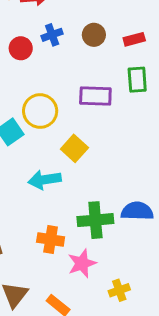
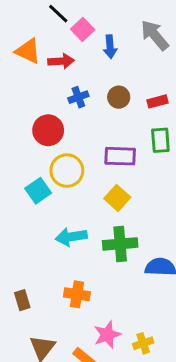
red circle: (21, 48) -> (48, 130), moved, size x1.4
yellow square: (74, 148) -> (117, 198), moved
green cross: (95, 220) -> (120, 244), moved
pink star: (82, 263) -> (107, 335), moved

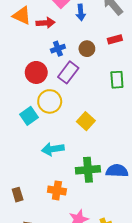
red rectangle: (158, 101) -> (115, 39), moved
purple rectangle: (120, 156) -> (68, 72), moved, turned -55
green cross: (120, 244) -> (88, 170), moved

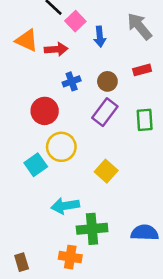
purple rectangle: (68, 72) -> (105, 112), moved
green cross: (88, 170) -> (92, 229), moved

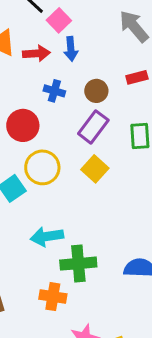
blue arrow: (100, 37) -> (71, 49), moved
blue cross: (72, 81) -> (54, 91), turned 36
yellow square: (106, 171) -> (95, 169), moved

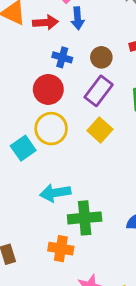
red circle: (23, 125) -> (48, 89), moved

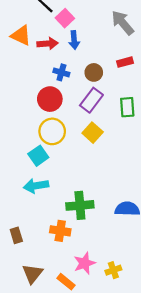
cyan square: (23, 148) -> (38, 156), moved
cyan arrow: (55, 193) -> (36, 186), moved

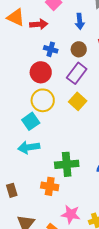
blue arrow: (74, 40) -> (80, 21), moved
pink star: (85, 263) -> (71, 214), turned 30

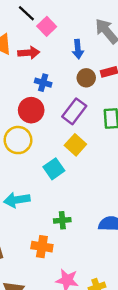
brown circle: (79, 49) -> (86, 78), moved
yellow circle: (43, 100) -> (18, 140), moved
cyan square: (31, 121) -> (54, 169), moved
green cross: (67, 164) -> (62, 220), size x0.6

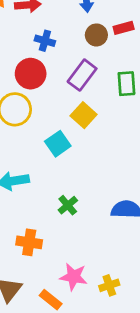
green cross: (62, 220) -> (68, 205), turned -35
orange cross: (42, 247) -> (29, 242), moved

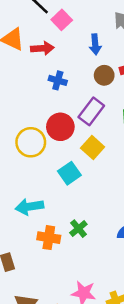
red circle: (31, 74) -> (60, 127), moved
orange cross: (29, 242) -> (49, 238), moved

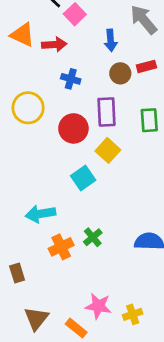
purple rectangle: (91, 111) -> (107, 112), turned -40
yellow circle: (31, 142) -> (28, 108), moved
orange cross: (49, 238) -> (61, 247), turned -35

